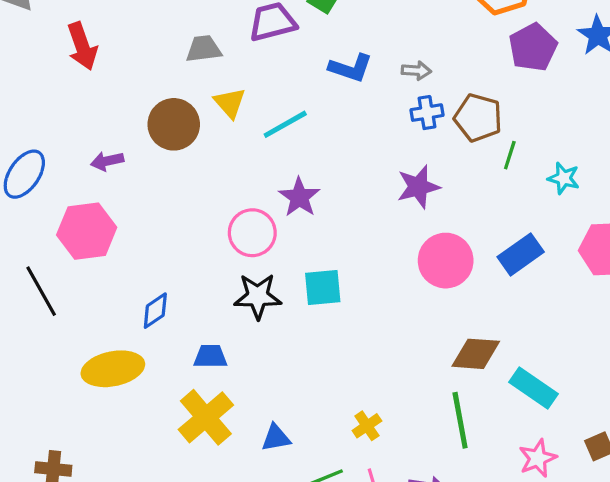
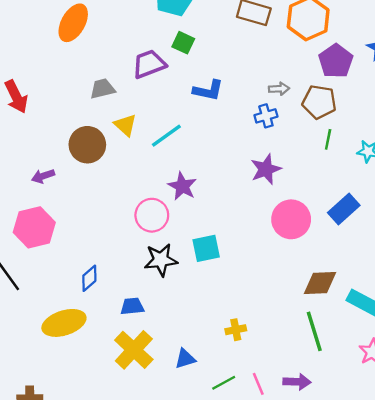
gray arrow: (416, 71) -> (279, 89), moved
brown pentagon: (478, 118) -> (319, 102), moved
yellow cross: (367, 426) -> (236, 330), moved, turned 30

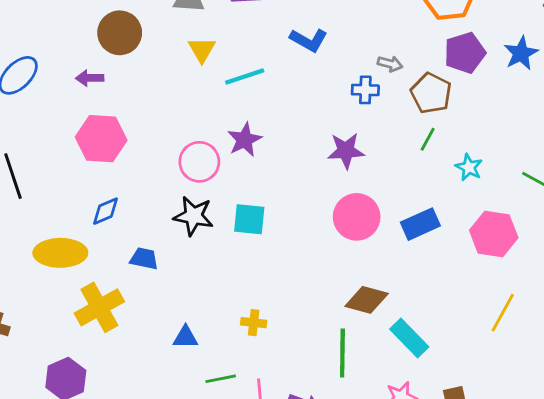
brown circle: (87, 145) -> (120, 33), moved
pink hexagon: (34, 227) -> (101, 139), moved
yellow cross: (134, 350) -> (99, 307), moved

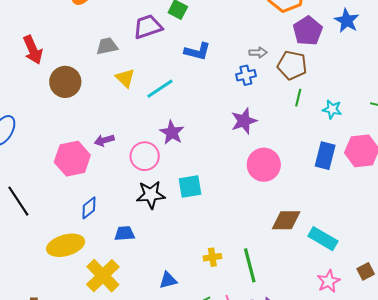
purple arrow: (90, 78) -> (104, 140), moved
blue rectangle: (420, 224) -> (325, 156), moved, turned -36
green line: (342, 353) -> (250, 265), moved

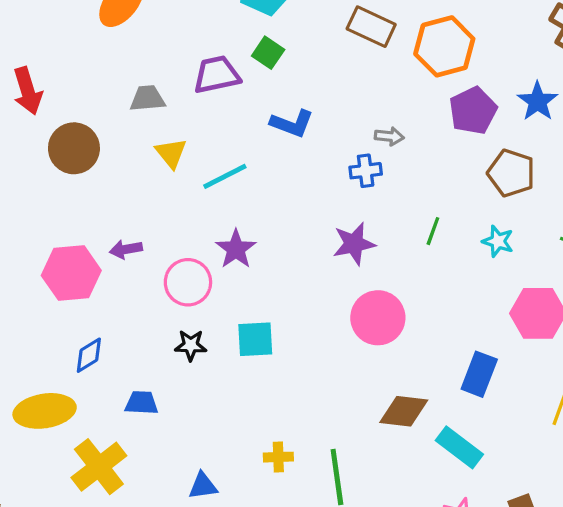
brown pentagon: (292, 65) -> (511, 173), moved
green line: (298, 98) -> (433, 231), moved
blue rectangle: (325, 156) -> (479, 374), moved
black star: (151, 195) -> (191, 345), size x0.7

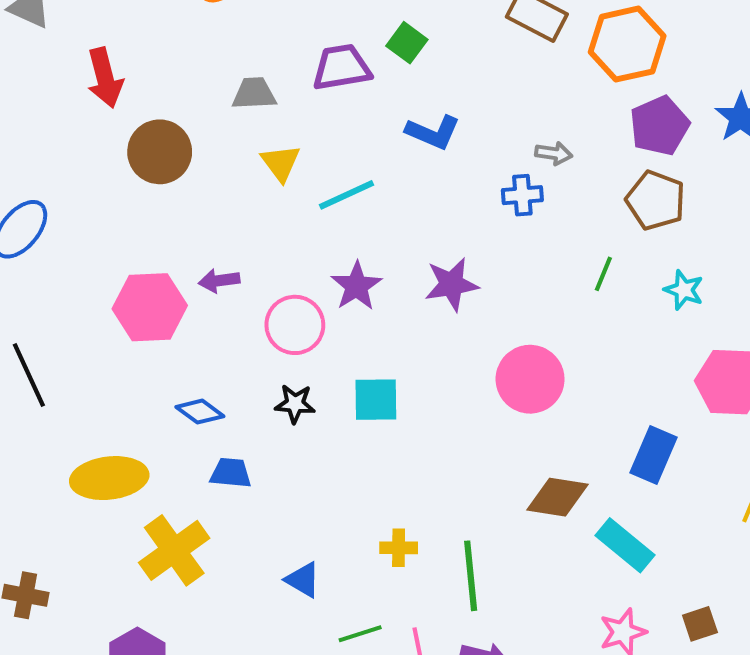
brown pentagon: (511, 173) -> (656, 200), moved
purple star: (354, 244) -> (452, 284), moved
blue diamond: (89, 355) -> (200, 412), moved, turned 66
blue triangle: (203, 486) -> (303, 580), turned 36

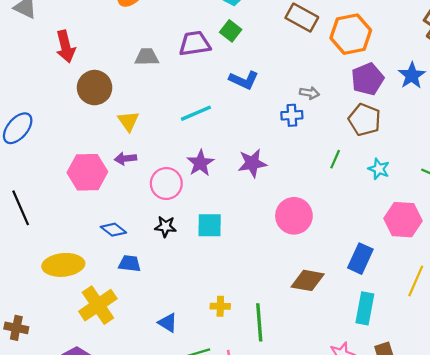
yellow triangle: (281, 163) -> (128, 121), moved
cyan rectangle: (625, 545) -> (365, 308), moved, turned 60

